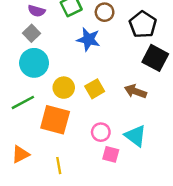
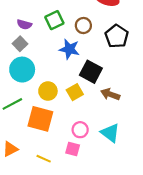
black square: (155, 58) -> (91, 72), moved
pink square: (111, 154) -> (73, 149), moved
yellow line: (59, 166) -> (44, 159), turned -56

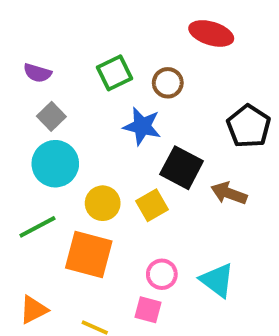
purple semicircle: (24, 24) -> (37, 73), moved
black pentagon: (117, 36) -> (249, 126), moved
brown arrow: (110, 94) -> (229, 193), moved

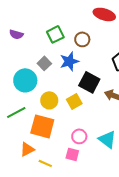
gray square: (51, 116) -> (44, 63), moved
blue star: (142, 126) -> (69, 61), turned -30
orange triangle: (34, 310) -> (27, 149), moved

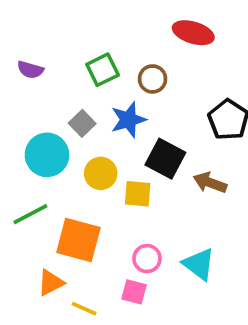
yellow circle: (49, 100) -> (101, 173), moved
yellow square: (74, 101) -> (138, 194), turned 35

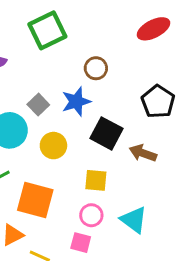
red ellipse: (193, 33) -> (153, 29), moved, turned -44
green square: (103, 70) -> (47, 30), moved, size x1.4
yellow square: (138, 194) -> (96, 180), moved

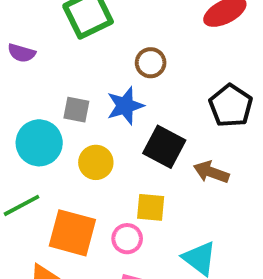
gray square: (38, 105) -> (76, 110), turned -35
pink circle: (91, 215) -> (127, 239), moved

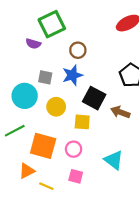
purple semicircle: (22, 53) -> (33, 44), moved
brown circle: (151, 63) -> (78, 50), moved
yellow square: (151, 207) -> (82, 122), moved

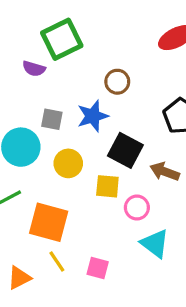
brown circle: (78, 50) -> (117, 82), moved
pink circle: (74, 149) -> (137, 208), moved
orange triangle: (27, 171) -> (19, 278), moved
yellow line: (46, 186) -> (57, 261), moved, turned 32

